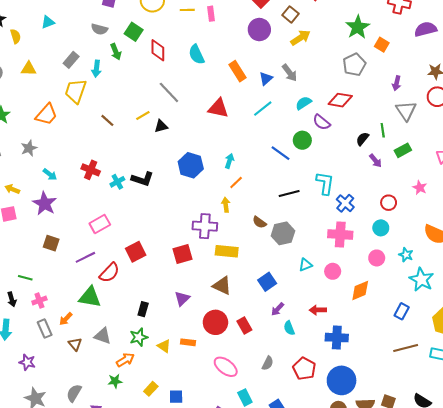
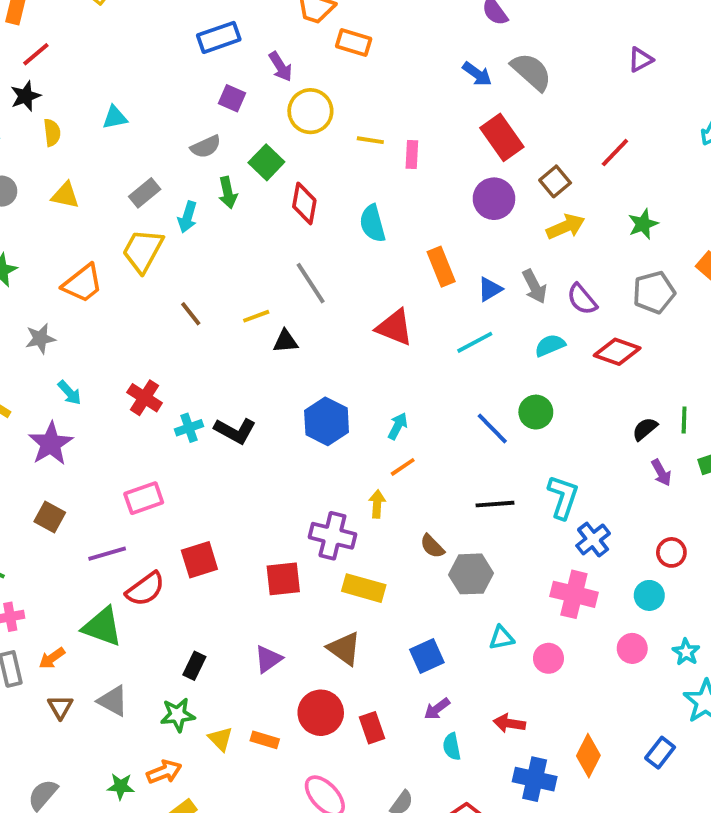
green star: (358, 27) -> (643, 224), moved, size x0.7
gray semicircle: (99, 29) -> (206, 147), turned -49
purple semicircle: (321, 122) -> (582, 299), moved
orange diamond: (360, 291) -> (588, 756), moved, turned -50
orange arrow: (125, 360) -> (164, 772), moved

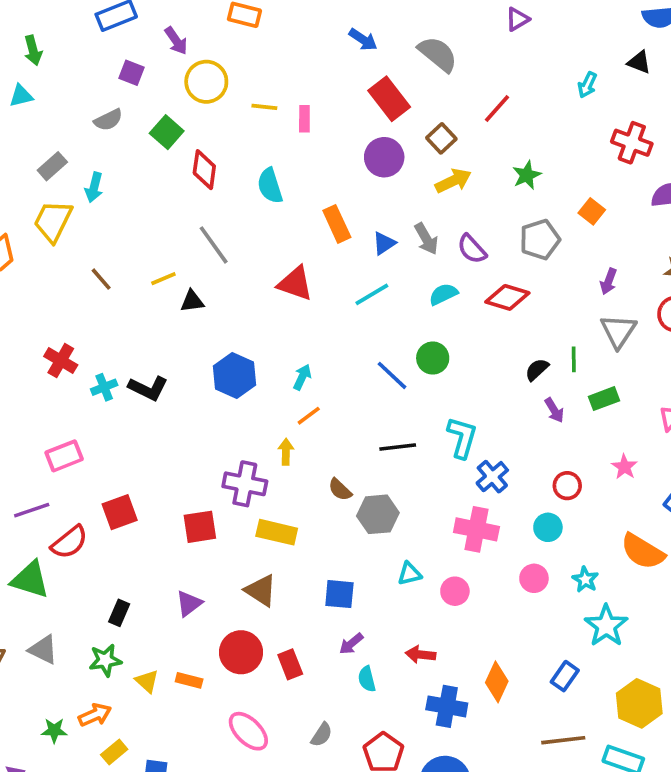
gray semicircle: (531, 72) -> (438, 54), moved
green arrow: (228, 193) -> (33, 50), moved
blue square: (427, 656) -> (339, 594), turned 32

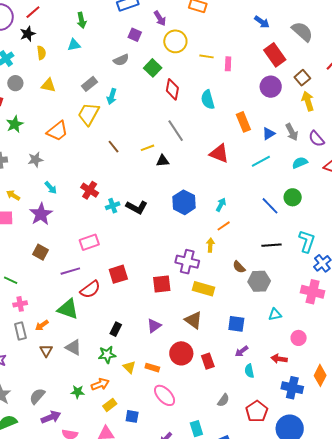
yellow arrow: (453, 181) -> (308, 101), turned -84
pink circle: (455, 591) -> (299, 338), moved
pink ellipse: (248, 731) -> (165, 395), moved

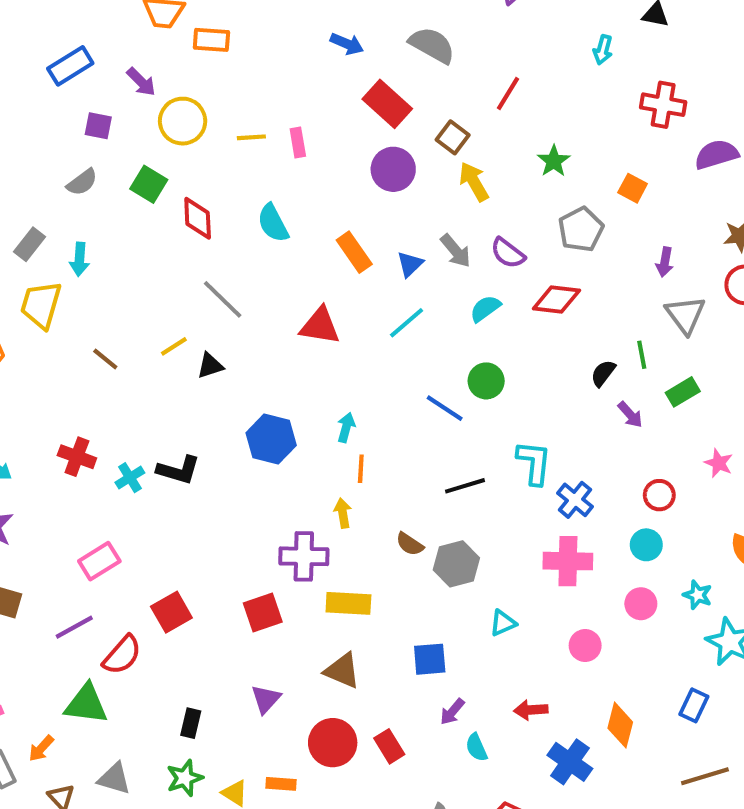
orange line: (224, 226) -> (361, 469), turned -40
pink circle: (299, 338) -> (585, 646), moved
blue cross: (292, 388) -> (570, 762), turned 35

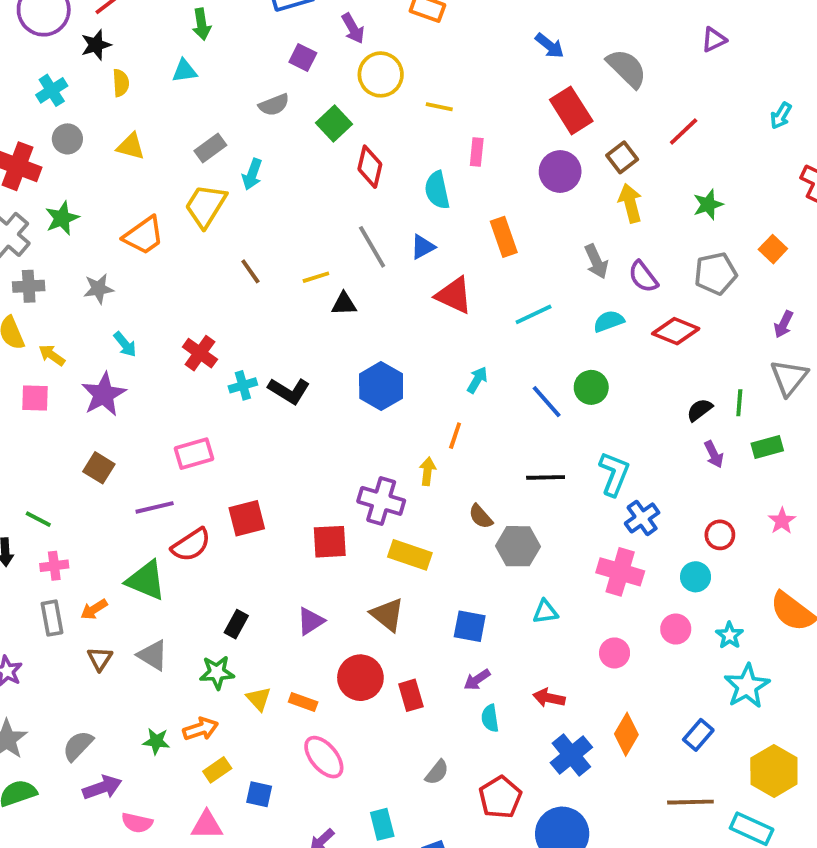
pink rectangle: (298, 143) -> (477, 152), moved
blue triangle: (410, 264) -> (423, 247), moved
cyan arrow: (346, 427) -> (477, 380), moved

